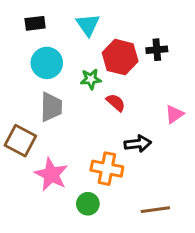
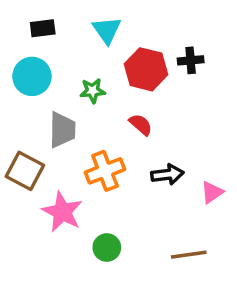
cyan circle: (47, 63) -> (32, 76), moved
green star: (91, 79) -> (93, 91), moved
pink triangle: (174, 114) -> (212, 192), moved
orange cross: (107, 169) -> (105, 171), moved, turned -32

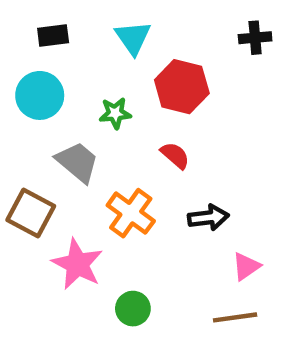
black cross: (191, 60) -> (255, 38), moved
gray trapezoid: (62, 130) -> (77, 162), turned -51
orange cross: (105, 171) -> (131, 213), turned -33
pink triangle: (212, 192) -> (246, 266), moved

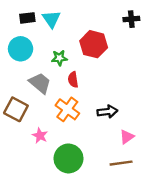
cyan triangle: (133, 38) -> (51, 19), moved
red semicircle: (175, 155) -> (73, 80), moved, turned -140
pink star: (77, 264) -> (40, 136), size x0.6
green circle: (133, 309) -> (69, 158), size x1.6

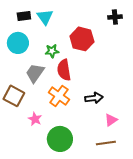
red semicircle: (73, 80) -> (64, 70), size x1.5
gray trapezoid: (40, 83) -> (35, 73), turned -95

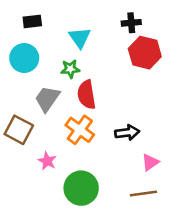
cyan triangle: (45, 17) -> (80, 38), moved
black cross: (115, 17) -> (131, 23), moved
red hexagon: (82, 39) -> (145, 53), moved

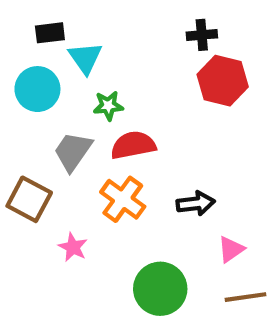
cyan triangle: (80, 38) -> (85, 58), moved
red semicircle: (87, 95) -> (133, 145), turned 88
green circle: (81, 188) -> (160, 289), moved
brown line: (143, 194) -> (246, 297), moved

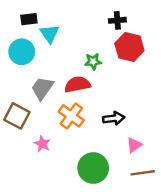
green star: (108, 106) -> (93, 61), moved

